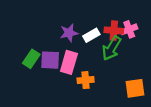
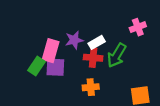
pink cross: (129, 29) -> (138, 27), moved
red cross: (114, 31) -> (93, 58), moved
pink rectangle: (69, 62) -> (51, 51), moved

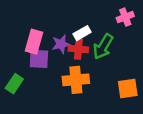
purple star: (74, 40) -> (61, 44), moved
green rectangle: (37, 66) -> (14, 84), moved
orange cross: (91, 87) -> (76, 80), size x1.5

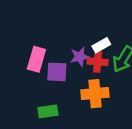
pink rectangle: (34, 42) -> (36, 59), moved
green rectangle: (14, 84) -> (48, 111), moved, turned 48

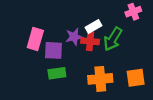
orange cross: (95, 94) -> (100, 79), moved
green rectangle: (48, 111) -> (57, 73), moved

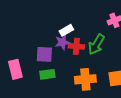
white rectangle: (93, 26) -> (66, 30), moved
pink rectangle: (35, 39) -> (15, 69), moved, turned -30

